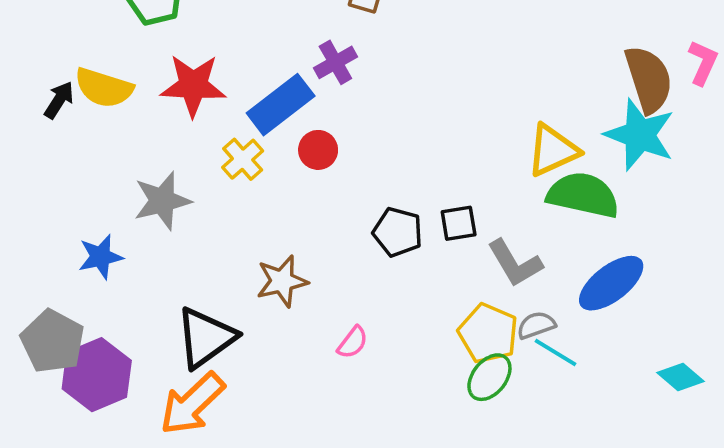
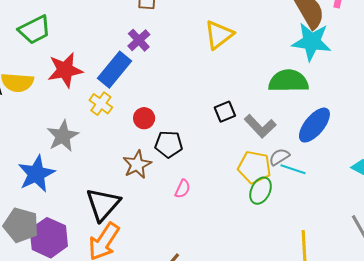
red circle: (318, 150) -> (144, 118), moved
yellow triangle: (553, 150) -> (219, 35), moved
black pentagon: (398, 232) -> (169, 144), moved
blue star: (101, 257) -> (36, 174), size x1.5

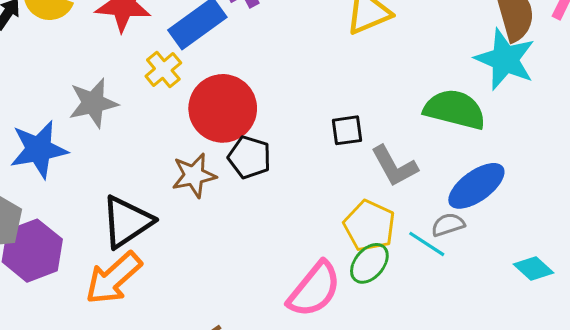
red circle: (144, 118) -> (223, 108), size x2.0
gray semicircle: (279, 157) -> (448, 225), moved
pink semicircle: (183, 189) -> (314, 289), moved, size x2.0

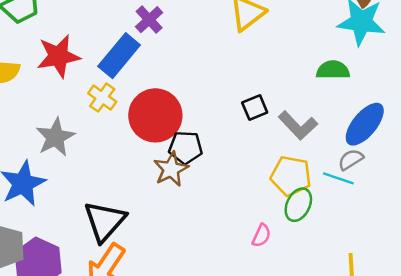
green semicircle: (455, 109) -> (333, 70), size x0.7
brown star: (194, 175) -> (171, 169), moved
pink semicircle: (314, 289) -> (261, 236), size x0.5

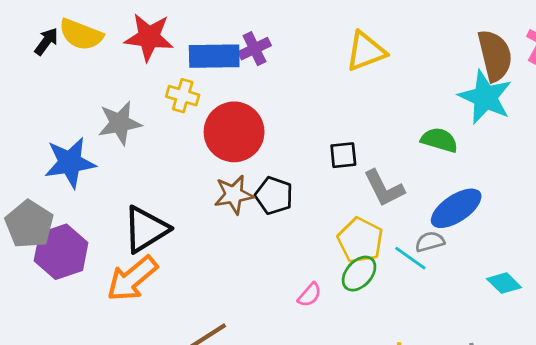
purple cross: (149, 20) -> (255, 49), moved
blue rectangle: (119, 56) -> (214, 56), turned 33
yellow cross: (102, 98) -> (183, 96), turned -36
black pentagon: (186, 147) -> (274, 196), moved

